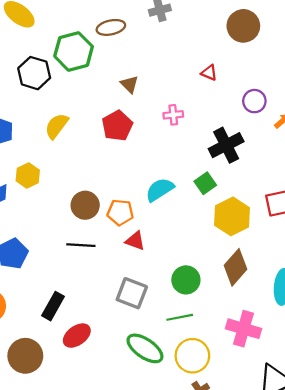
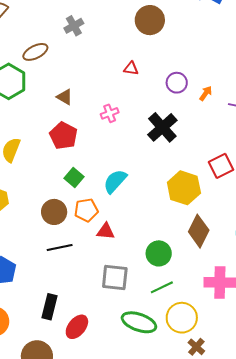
green square: (205, 183) -> (74, 178), moved

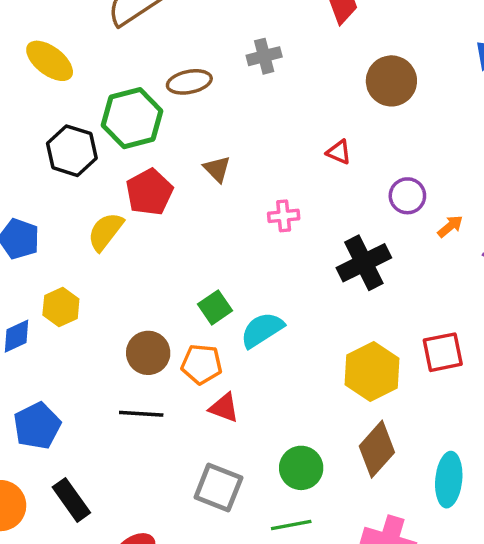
red pentagon: (64, 136) -> (149, 192), moved
green square: (74, 178) -> (215, 307), moved
black rectangle: (50, 307) -> (71, 500), moved, turned -65

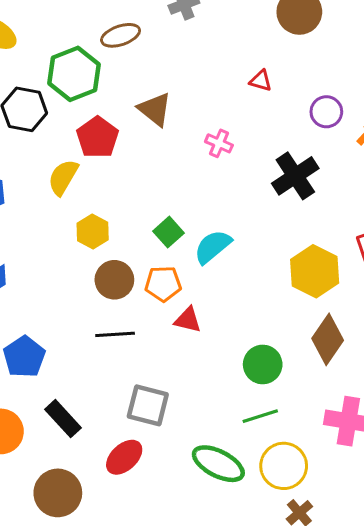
brown triangle: (217, 169) -> (155, 109), size x1.4
pink cross: (284, 216) -> (219, 143), turned 36
yellow hexagon: (61, 307) -> (93, 231), moved
gray square: (218, 488) -> (148, 405), moved

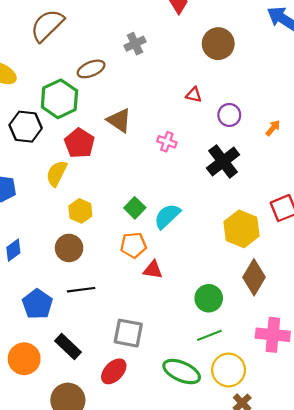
purple circle: (326, 112) -> (229, 115), moved
brown circle: (114, 280) -> (69, 248), moved
black line: (115, 334) -> (81, 290), moved

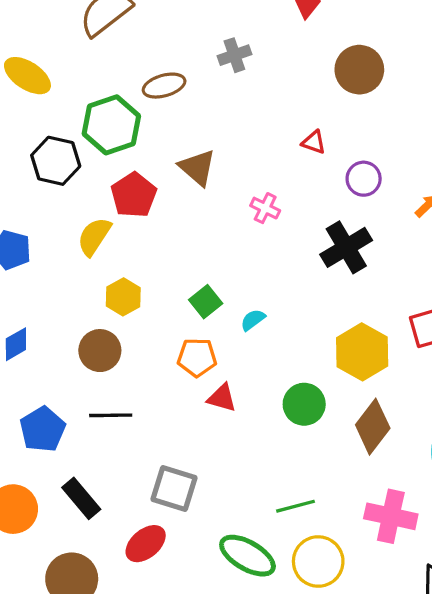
cyan semicircle: (167, 216) -> (253, 320), size x0.6
green circle: (209, 298) -> (304, 404), moved

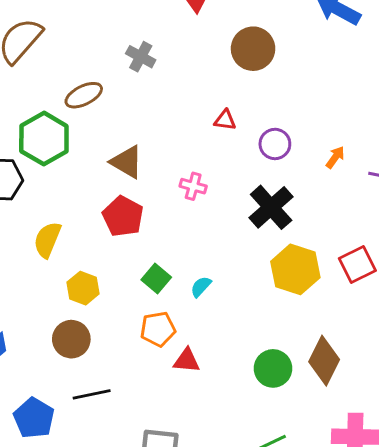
gray cross: (234, 55) -> (141, 57), turned -32
red pentagon: (134, 195) -> (123, 216), moved
yellow hexagon: (362, 352) -> (295, 269), moved
green circle: (304, 404) -> (273, 368), moved

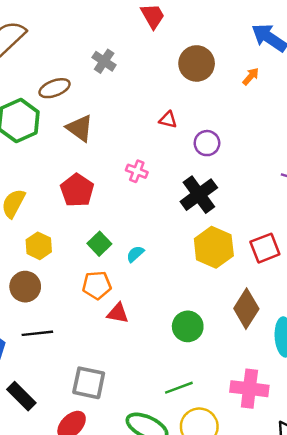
orange arrow: (335, 157) -> (251, 76), moved
brown triangle: (127, 162) -> (80, 128), moved
brown diamond: (324, 361) -> (246, 309), moved

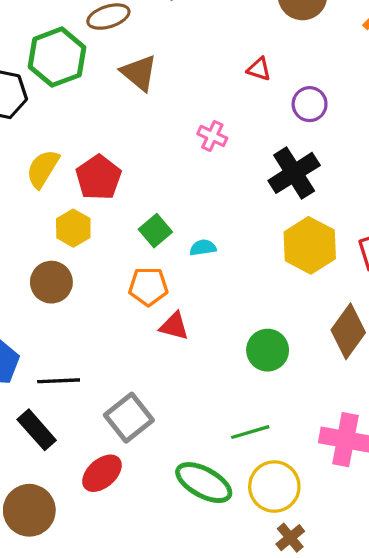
red pentagon: (77, 190) -> (99, 177), moved
cyan semicircle: (135, 254) -> (203, 248), turned 30
black line: (37, 333) -> (59, 381), moved
gray square: (89, 383) -> (129, 418), turned 36

